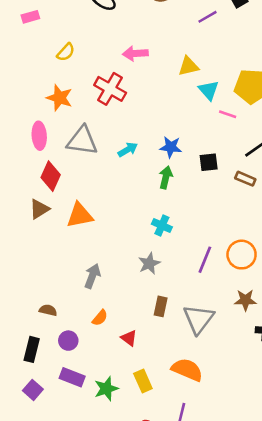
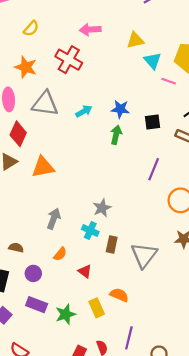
cyan cross: (162, 225) -> (90, 230), moved
purple line: (205, 260) -> (154, 169), moved
orange semicircle: (187, 370) -> (119, 295), moved, size x0.7

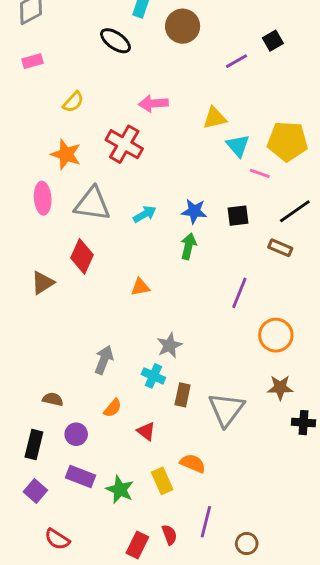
black square: (153, 122) -> (238, 216), moved
red diamond: (18, 134) -> (82, 256), moved
orange triangle: (43, 167) -> (140, 287), moved, size x0.6
green star: (66, 314) -> (120, 490), turned -30

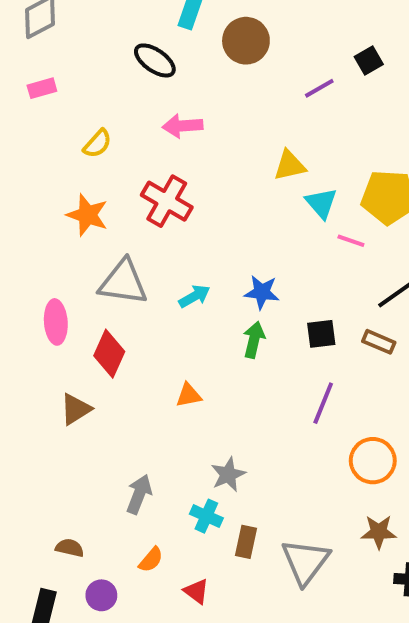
pink arrow: (153, 103) -> (183, 126), moved
pink ellipse: (43, 198) -> (56, 322), moved
black square: (238, 216) -> (321, 334), moved
brown triangle: (43, 283) -> (76, 409), moved

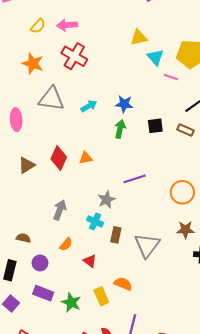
pink arrow: (183, 126) -> (67, 25), moved
red diamond: (109, 354) -> (59, 158), moved
purple line: (323, 403) -> (135, 179), moved, turned 50

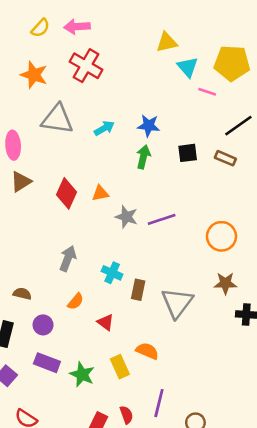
brown triangle: (27, 165) -> (21, 182), moved
gray star: (107, 200) -> (126, 217), moved, turned -30

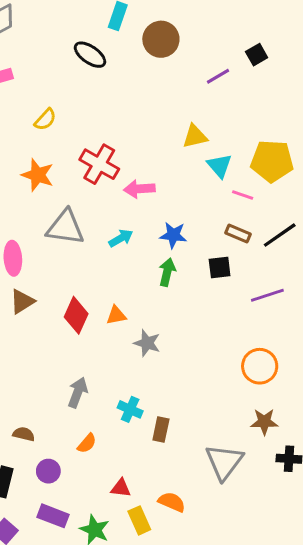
pink arrow: (77, 27) -> (139, 189), moved
brown rectangle: (225, 158) -> (238, 234), moved
purple line: (162, 219) -> (267, 295), moved
gray triangle: (177, 303) -> (224, 462), moved
red triangle: (106, 322) -> (121, 488), moved, turned -30

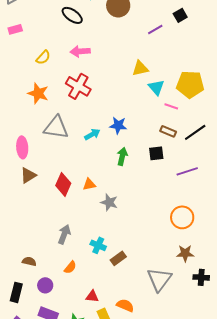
pink arrow: (139, 189) -> (80, 51), moved
blue star: (173, 235) -> (118, 125), moved
brown rectangle: (161, 429) -> (118, 258), turned 42

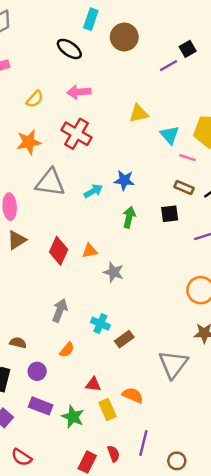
black square: (180, 15) -> (188, 49), moved
yellow triangle: (140, 68) -> (139, 113), moved
orange star: (38, 93) -> (29, 142), turned -30

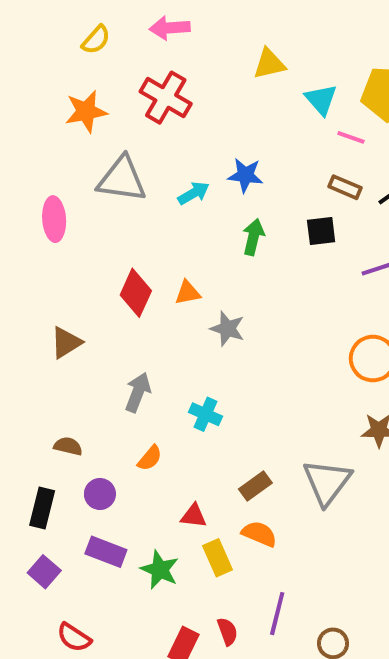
brown triangle: (17, 240) -> (66, 343), moved
brown rectangle: (124, 339) -> (255, 486), moved

